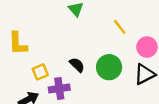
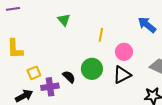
yellow line: (120, 27) -> (101, 35), turned 48
black semicircle: (77, 65) -> (69, 77), moved

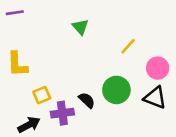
yellow line: (101, 35) -> (128, 46), turned 32
black triangle: (122, 75) -> (155, 98), turned 48

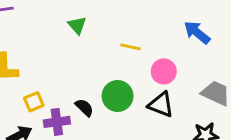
yellow line: (128, 46) -> (131, 47), turned 60

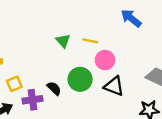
green triangle: (77, 25) -> (63, 41), moved
blue arrow: (197, 32) -> (131, 18), moved
pink circle: (164, 71) -> (105, 60), moved

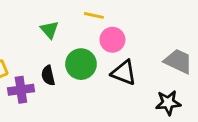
green triangle: (63, 41) -> (50, 30), moved
black semicircle: (54, 88) -> (48, 75), turned -147

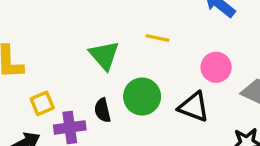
green triangle: (50, 30) -> (104, 55), size x1.4
pink circle: (112, 40) -> (216, 67), moved

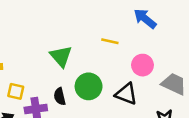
yellow line: (158, 38) -> (110, 41), moved
yellow square: (42, 103) -> (16, 91), turned 36

